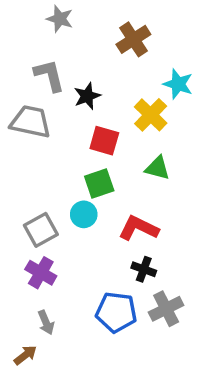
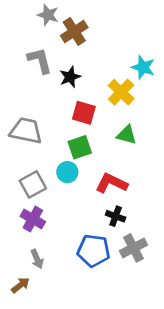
brown cross: (133, 39) -> (74, 31), moved
gray trapezoid: (31, 122) -> (26, 131), moved

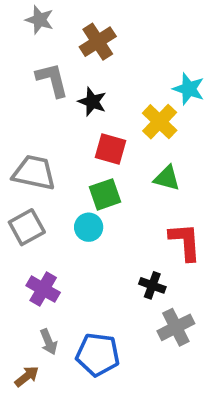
gray star: (48, 15) -> (39, 20), moved
black star: (70, 77) -> (92, 102), turned -30
red L-shape: (111, 183) -> (185, 242), moved, turned 60
gray square: (33, 184) -> (27, 227), moved
blue pentagon: (94, 251) -> (98, 355), moved

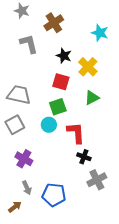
cyan star: (189, 89) -> (100, 33), moved
black star: (92, 102) -> (64, 56), moved
green triangle: (167, 178) -> (92, 98), turned -42
red L-shape: (185, 242) -> (76, 133), moved

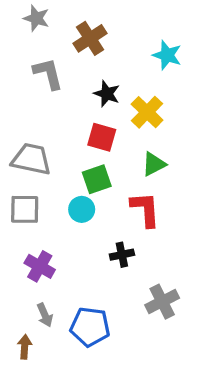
gray square: (15, 125) -> (25, 209), turned 30
red L-shape: (76, 133) -> (145, 209), moved
black cross: (84, 157) -> (122, 255), moved, turned -32
brown arrow: (15, 207) -> (25, 347), turned -48

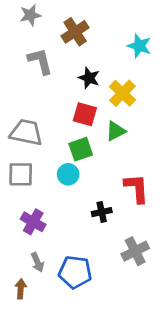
gray star: (36, 18) -> (30, 15), turned -30
green triangle: (154, 164) -> (116, 131), moved
red L-shape: (145, 209) -> (137, 188), moved

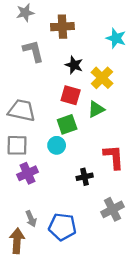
brown cross: (75, 32) -> (62, 27), turned 30
purple cross: (33, 222) -> (27, 173), moved, turned 36
brown arrow: (21, 289) -> (17, 241), size x1.5

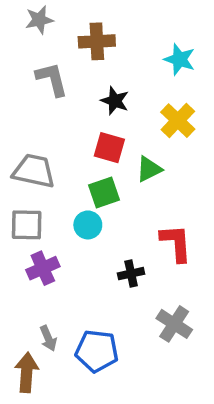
yellow cross: (102, 78) -> (178, 121), moved
gray cross: (112, 209) -> (174, 324), turned -30

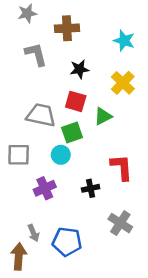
black star: (115, 101) -> (79, 69), turned -30
gray trapezoid: (34, 171) -> (41, 115), moved
purple cross: (43, 268) -> (45, 188), moved

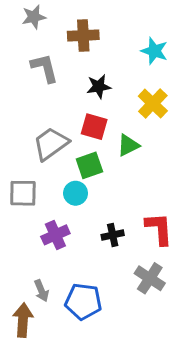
gray trapezoid: (41, 115) -> (51, 144), turned -48
red L-shape: (122, 167) -> (159, 229), moved

